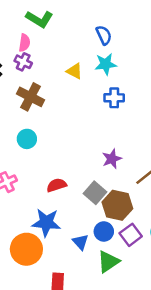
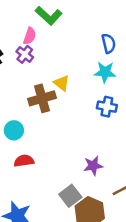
yellow triangle: (74, 71) -> (62, 83), moved
brown cross: (30, 97) -> (42, 98), moved, turned 36
red semicircle: (56, 185) -> (24, 161), moved

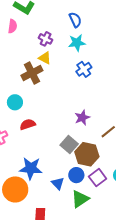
purple cross: (25, 54) -> (46, 39), moved
blue cross: (107, 107) -> (84, 69), turned -35

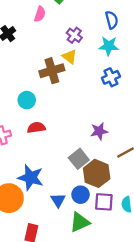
purple square: (98, 178) -> (104, 202), turned 30

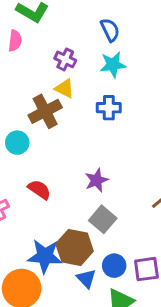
blue cross: (111, 77) -> (109, 108), moved, turned 36
cyan circle: (27, 100) -> (17, 143), moved
red semicircle: (36, 128) -> (39, 190), turned 54
purple star: (99, 131) -> (96, 180), moved
brown hexagon: (97, 173) -> (75, 248), moved

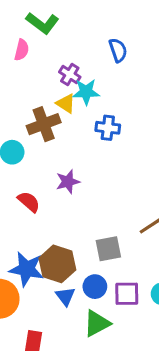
cyan star: (113, 65) -> (86, 92), moved
purple star: (96, 180) -> (68, 182), moved
gray square: (103, 219) -> (108, 249), moved, turned 32

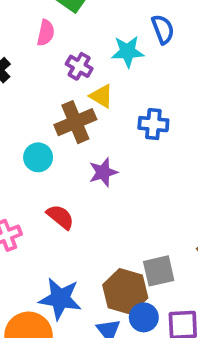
purple cross: (70, 75) -> (79, 66), moved
cyan star: (86, 92) -> (128, 52), moved
purple star: (68, 182) -> (103, 172), moved
brown hexagon: (57, 264) -> (125, 291), moved

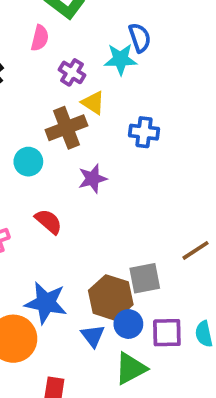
blue semicircle: (163, 29) -> (140, 38), moved

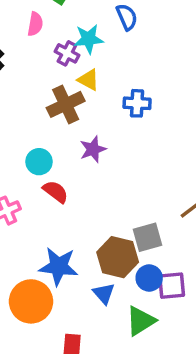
cyan star: (121, 59) -> (89, 39), moved
cyan circle: (28, 162) -> (39, 162), moved
blue circle: (128, 324) -> (149, 278), moved

